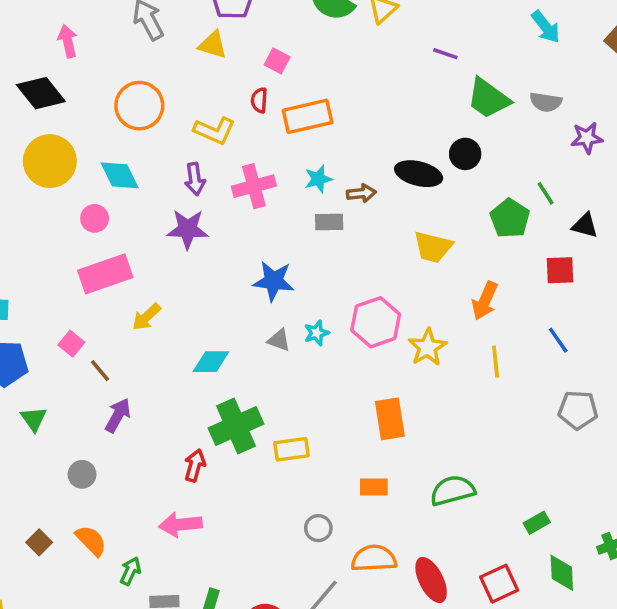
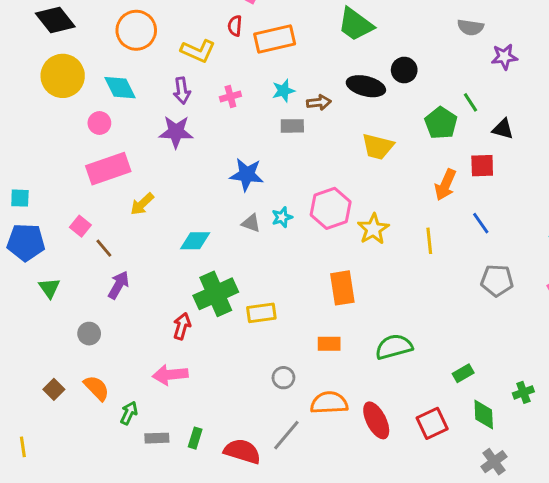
green trapezoid: (488, 98) -> (356, 24), moved
pink cross: (254, 186) -> (230, 97), size x0.6
orange arrow: (485, 301) -> (445, 185), moved

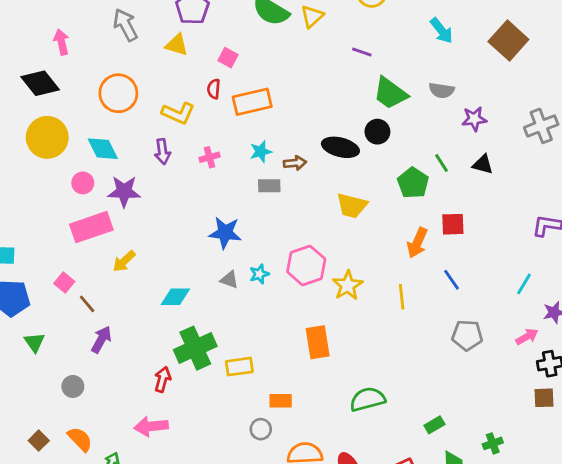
green trapezoid: (356, 24) -> (390, 93), moved
black triangle: (503, 129) -> (483, 164), moved
purple star: (176, 132) -> (124, 191), moved
orange rectangle: (329, 344) -> (281, 401), moved

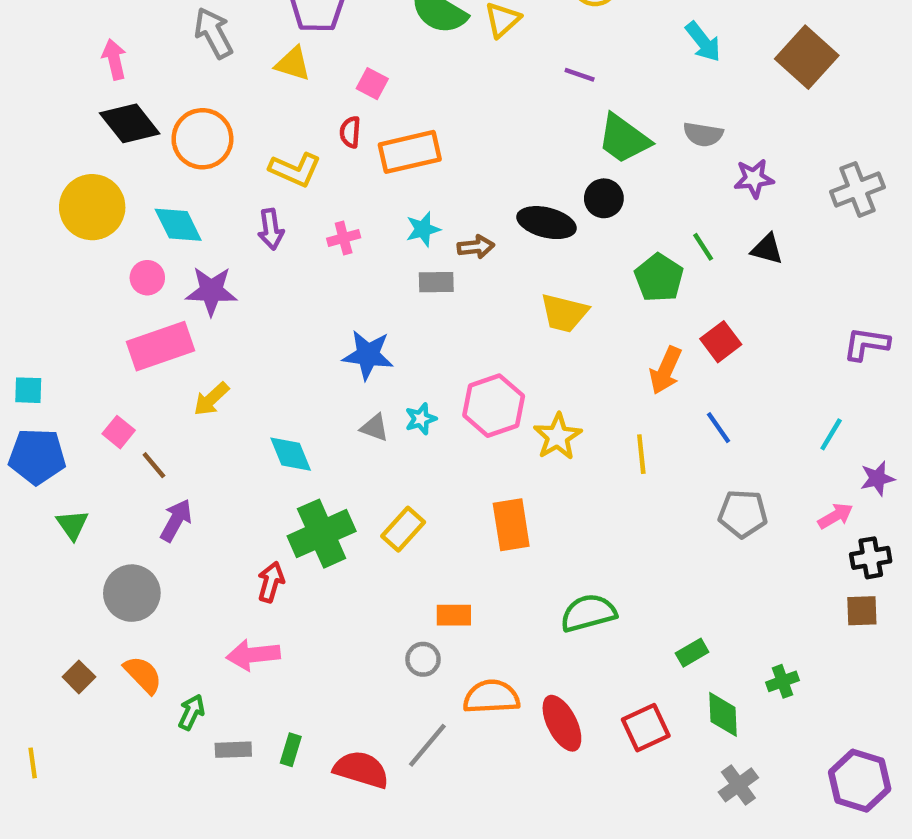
black diamond: (40, 83) -> (130, 123), moved
red square: (453, 224) -> (721, 342), turned -35
cyan diamond: (175, 297) -> (291, 454), turned 68
yellow rectangle: (239, 367) -> (403, 529), moved, turned -40
gray circle: (73, 386) -> (132, 593), size x1.6

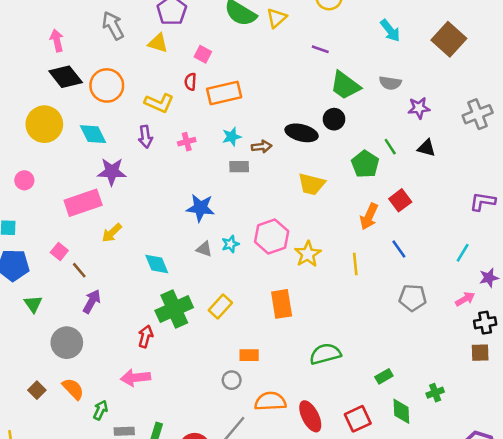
pink circle: (147, 278) -> (24, 180), moved

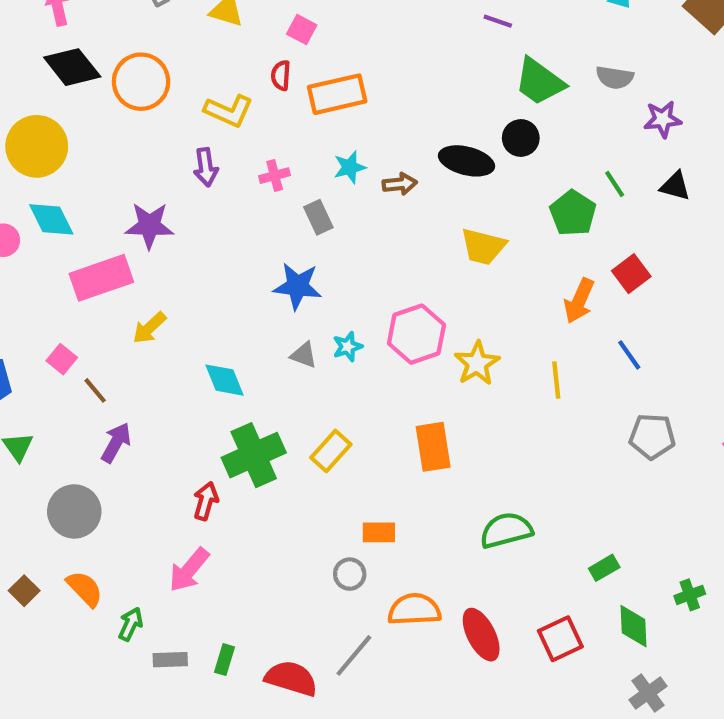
cyan diamond: (93, 134) -> (51, 219), moved
gray rectangle: (239, 167) -> (318, 217), moved, turned 66
pink arrow: (135, 378) -> (189, 570), turned -44

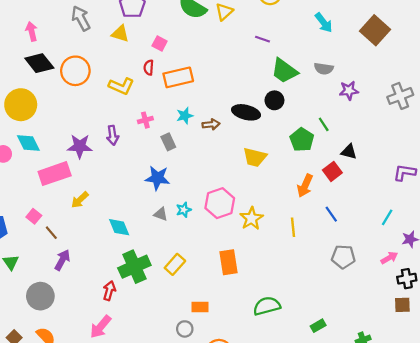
purple arrow: (206, 167) -> (113, 135), moved
black triangle: (675, 186) -> (349, 152), moved

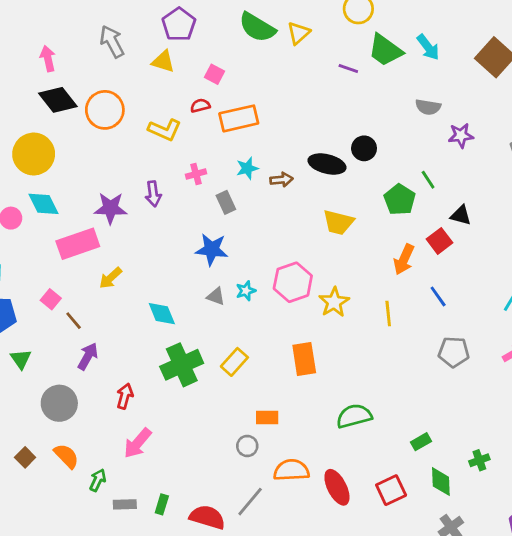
red semicircle: (149, 68) -> (200, 106), turned 72
green trapezoid: (284, 71) -> (385, 50), moved
red arrow: (109, 291) -> (125, 396), moved

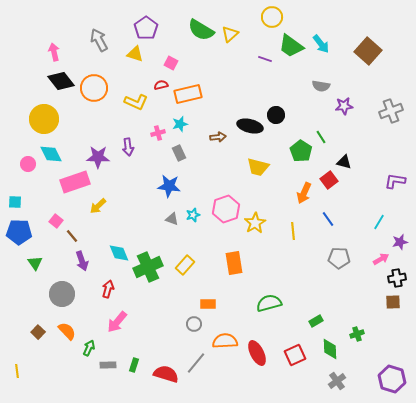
cyan star: (247, 168) -> (180, 124), moved
cyan diamond: (162, 314) -> (119, 253), moved
purple arrow: (88, 356) -> (82, 261), turned 132

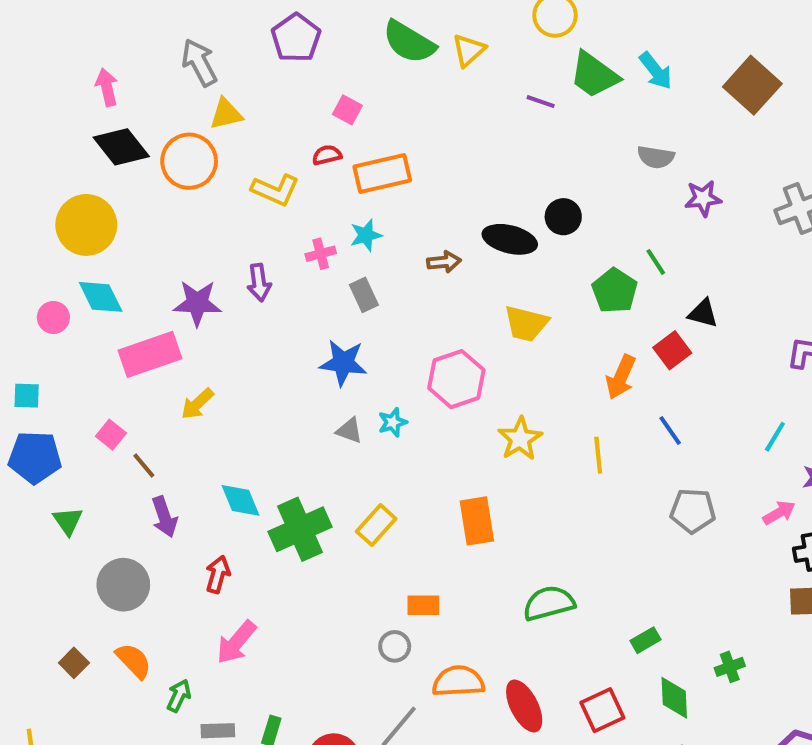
yellow triangle: (135, 54) -> (226, 114), moved, turned -30
pink hexagon: (226, 209) -> (456, 379), moved

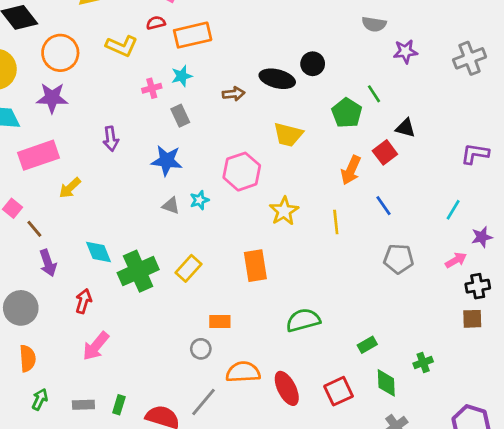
orange circle: (189, 161) -> (60, 53), moved
purple arrow: (259, 282) -> (111, 139), moved
purple star: (197, 303) -> (52, 98), moved
orange semicircle: (134, 661) -> (28, 358), turned 40
green arrow: (179, 696) -> (40, 399), moved

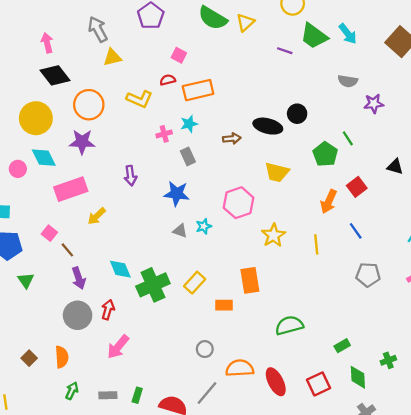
black triangle: (405, 128) -> (395, 167), moved
gray circle: (21, 308) -> (78, 315), moved
orange rectangle: (220, 322) -> (224, 305), moved

